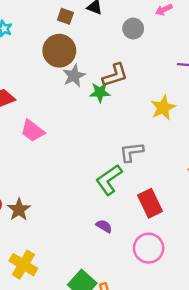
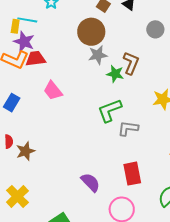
brown L-shape: (115, 75) -> (131, 63), turned -65
green L-shape: (109, 180) -> (110, 110), moved
purple semicircle: (104, 226) -> (90, 182), size x1.5

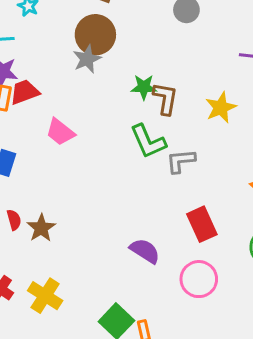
gray star: (98, 55) -> (87, 59), moved
brown L-shape: (131, 63) -> (165, 99), moved
green L-shape: (110, 110) -> (148, 141), turned -80

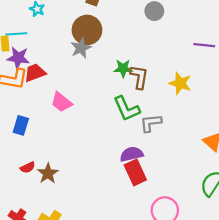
yellow star: (221, 108) -> (180, 83), turned -30
red semicircle: (14, 220) -> (28, 167), turned 80
red rectangle: (202, 224) -> (135, 172), moved
purple semicircle: (145, 251) -> (132, 154), moved, turned -45

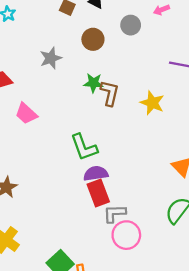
brown circle: (87, 30) -> (93, 39), moved, size x0.7
green L-shape: (127, 109) -> (84, 147), moved
gray L-shape: (151, 123) -> (115, 213), moved

